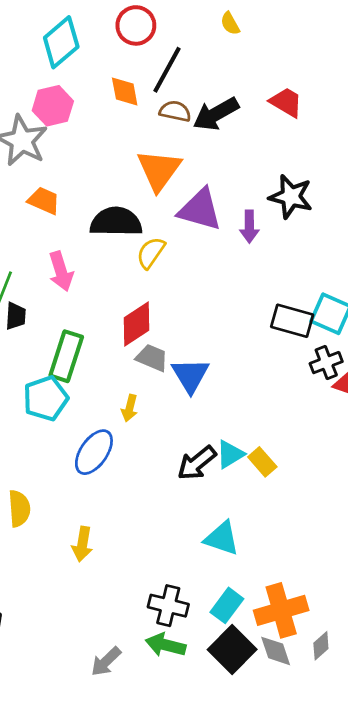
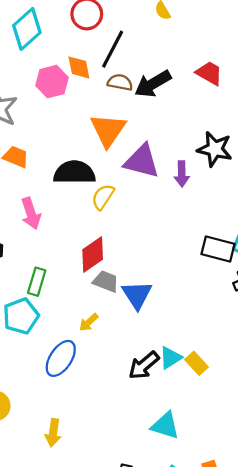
pink hexagon: (53, 106) -> (52, 82), moved
green rectangle: (66, 356) -> (37, 282), size x0.7
yellow arrow: (130, 408) -> (89, 322), turned 35

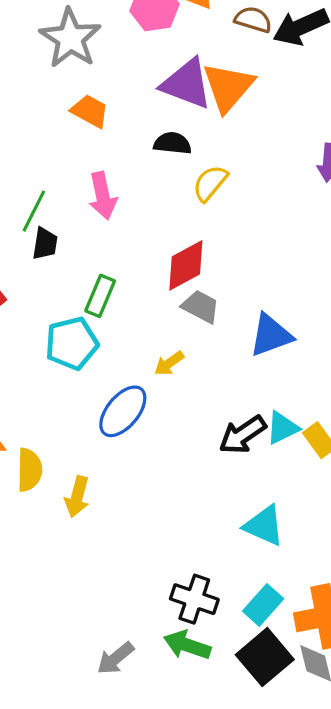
purple triangle: (142, 161) -> (186, 84), moved
black semicircle: (74, 173) -> (172, 143), size x0.6
blue triangle: (137, 295) -> (271, 335), moved, turned 36
yellow arrow: (53, 433) -> (77, 497), moved

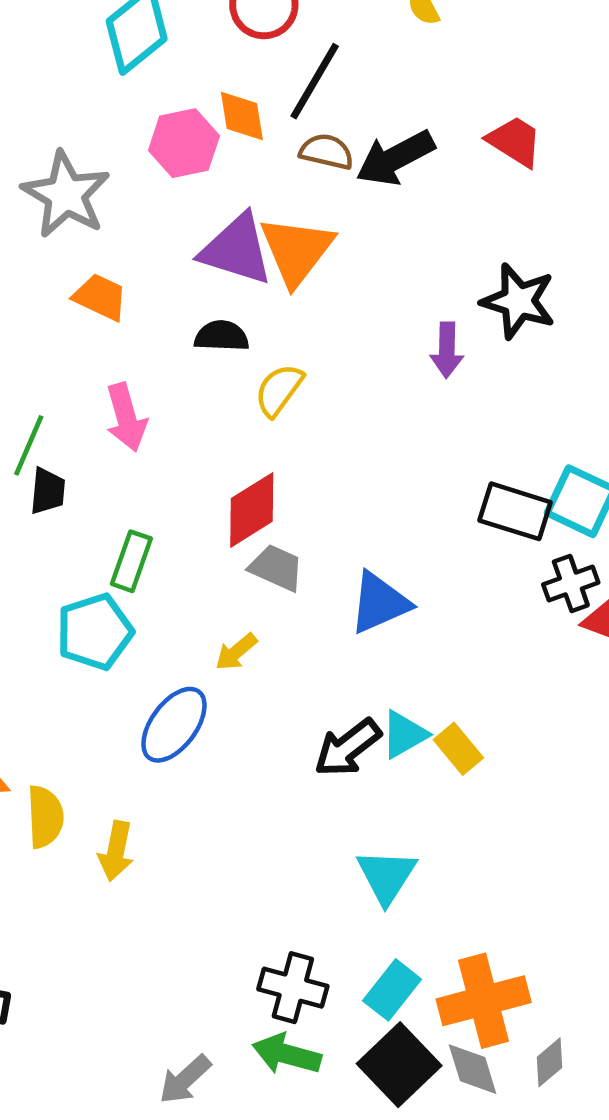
cyan triangle: (264, 526) -> (386, 876), turned 42

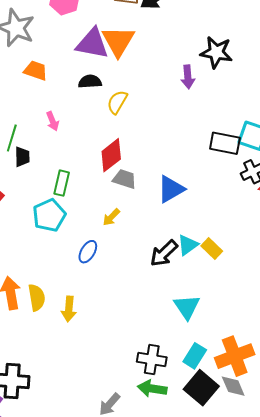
pink arrow: (126, 417) -> (53, 121), size x0.7
blue ellipse: (174, 725) -> (88, 252), size x0.7

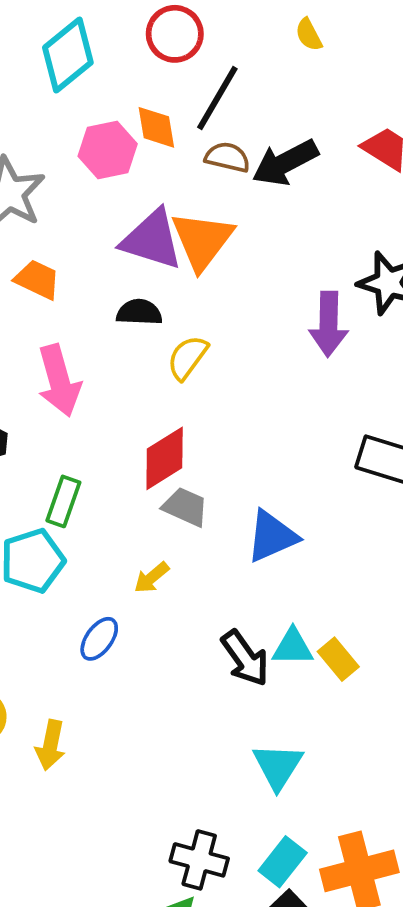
purple arrow: (188, 77) -> (329, 324), size x1.4
pink arrow: (53, 121) -> (59, 381), size x1.8
cyan triangle: (188, 245) -> (293, 647), turned 30
black arrow: (164, 253) -> (245, 658), turned -88

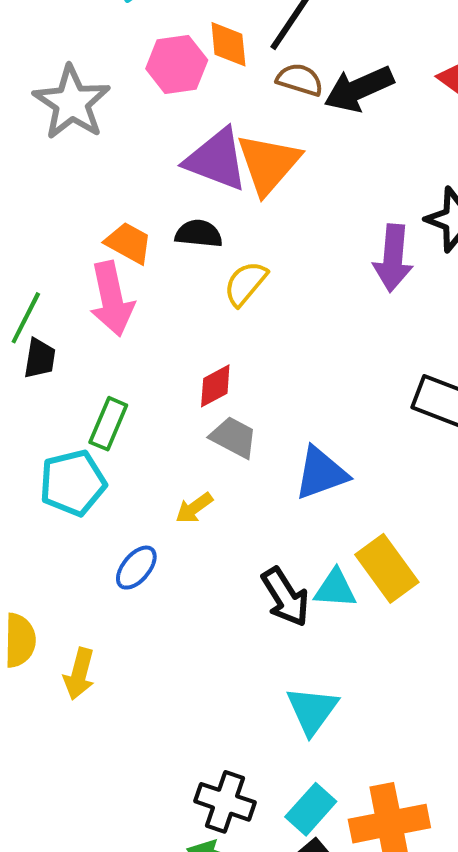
orange trapezoid: (37, 279) -> (129, 243), moved
red diamond: (165, 458) -> (215, 386), size x0.7
yellow rectangle: (338, 659) -> (387, 568), moved, size x1.5

